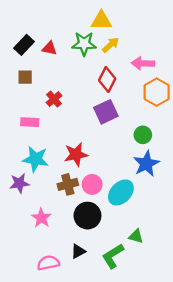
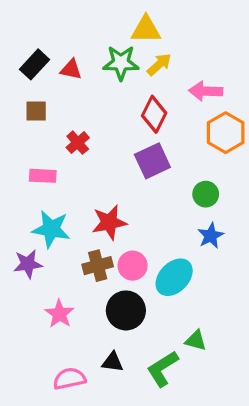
blue star: (146, 164) -> (211, 236), size x0.7
black triangle: (78, 251) -> (113, 362), turned 35

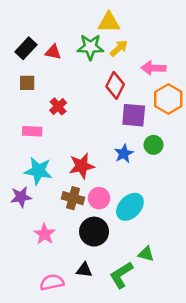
purple square: (152, 161) -> (134, 115), moved, turned 30
blue star: (211, 236) -> (124, 154), moved
brown cross: (98, 266) -> (73, 198), turned 30

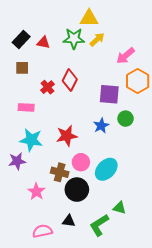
pink arrow: (154, 68) -> (126, 56), turned -42
red diamond: (115, 85) -> (70, 80), moved
brown cross: (73, 198) -> (60, 172), moved

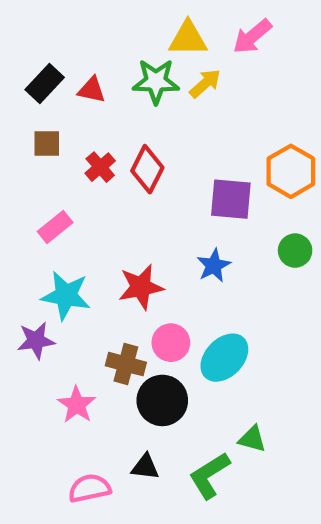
pink arrow: (126, 56) -> (252, 36), moved
red cross: (47, 87) -> (100, 167), moved
pink rectangle: (26, 107) -> (55, 227), turned -42
green circle: (126, 119) -> (295, 251), moved

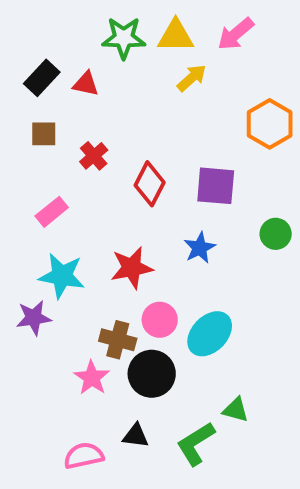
green star: (156, 81) -> (124, 38), moved
red diamond: (147, 169) -> (150, 184), moved
orange hexagon: (291, 171) -> (270, 124), moved
pink star: (77, 405) -> (92, 378), moved

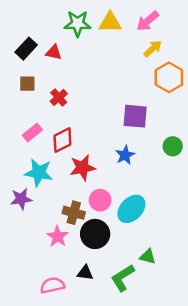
yellow arrow: (192, 78) -> (153, 49), moved
red diamond: (150, 184) -> (62, 140), moved, turned 36

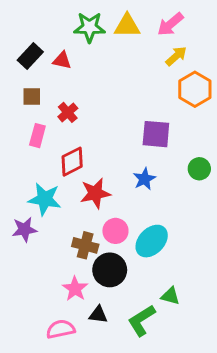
pink rectangle: (32, 133) -> (37, 136), moved, turned -36
pink star: (57, 236) -> (75, 289), moved

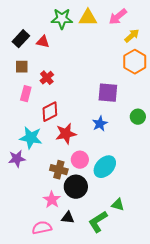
yellow arrow: (176, 56) -> (132, 36), moved

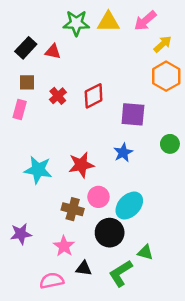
pink rectangle: (26, 94) -> (20, 109), moved
red diamond: (50, 112) -> (94, 96), moved
purple star: (17, 159) -> (21, 234), moved
black circle: (76, 187) -> (110, 233), moved

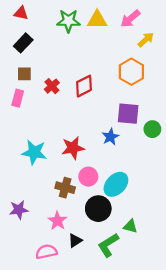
red triangle: (53, 52) -> (21, 13), moved
orange hexagon: (166, 76) -> (131, 72), moved
purple square: (133, 114) -> (128, 114), moved
black triangle: (84, 268) -> (75, 241), turned -40

